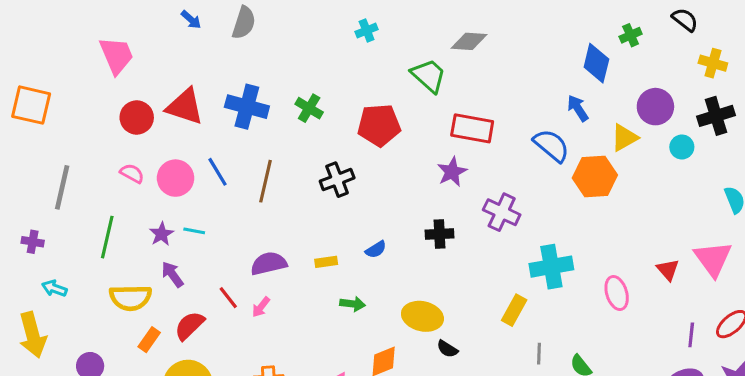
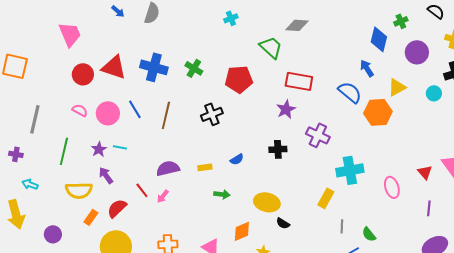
purple circle: (655, 107) -> (417, 52), moved
purple line: (691, 335) -> (429, 208), moved

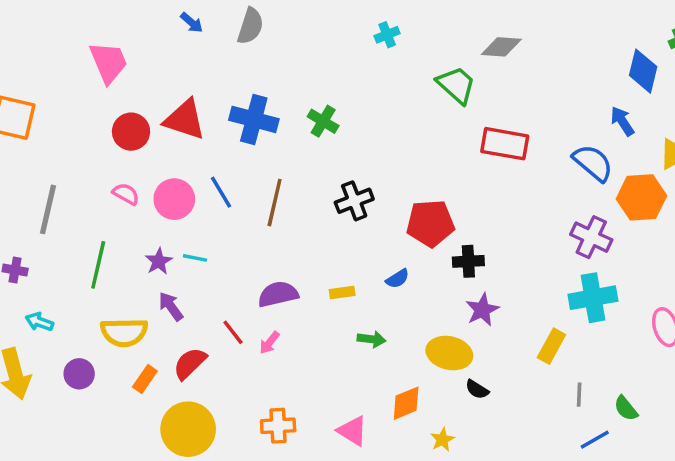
red pentagon: (239, 79) -> (430, 223), moved
purple star: (286, 109) -> (482, 310), moved
purple cross: (318, 135) -> (591, 237), moved
purple circle: (53, 234) -> (79, 374), moved

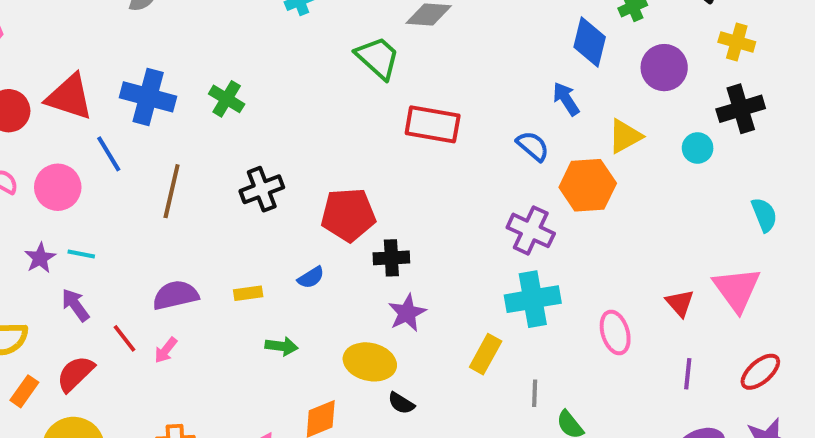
blue semicircle: (593, 163) -> (533, 146), size x0.7
blue line: (221, 192) -> (109, 154), moved
purple arrow: (171, 306) -> (75, 305), moved
gray line: (579, 395) -> (535, 393), moved

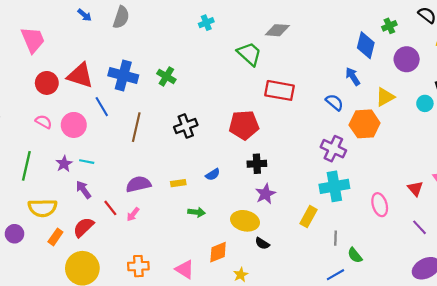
red pentagon: (348, 215) -> (244, 125), moved
purple line: (688, 374) -> (420, 227), turned -49

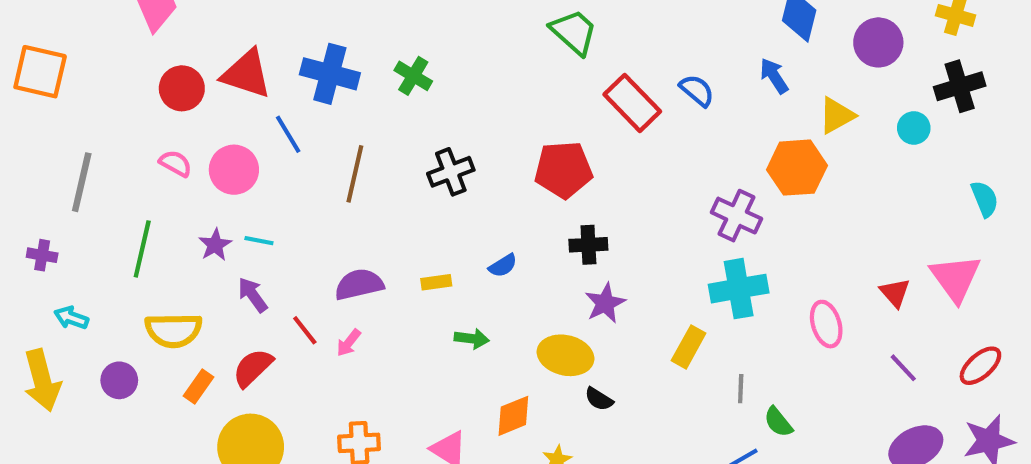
red rectangle: (279, 90) -> (632, 103), turned 36
blue semicircle: (334, 102) -> (697, 90), moved

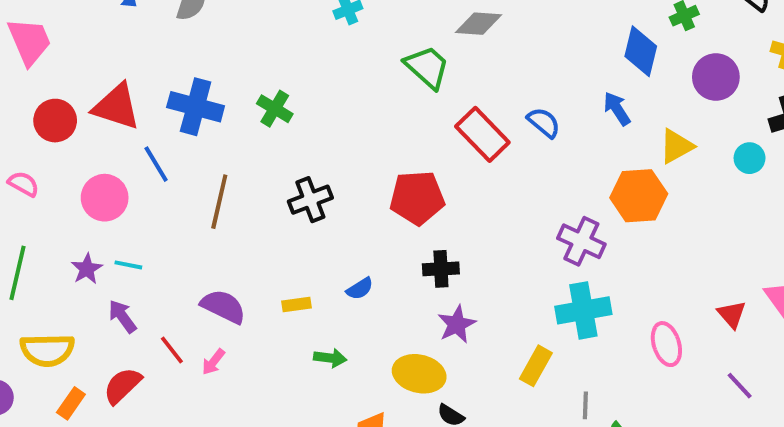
pink semicircle: (176, 163) -> (23, 184), moved
purple semicircle: (359, 284) -> (223, 306), turned 39

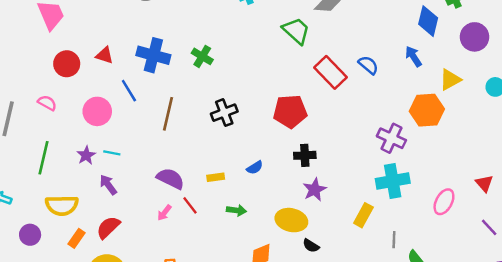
red triangle: (116, 107) -> (105, 55), size x0.6
pink ellipse: (666, 344) -> (444, 202), turned 45
red line: (172, 350) -> (190, 205), moved

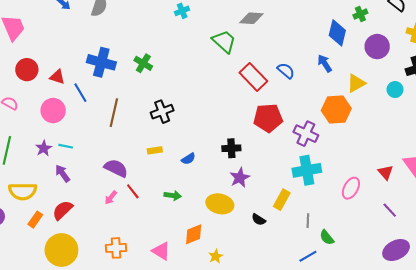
red triangle: (105, 55) -> (57, 77), moved
red pentagon: (290, 111) -> (268, 118), moved
yellow rectangle: (216, 177) -> (155, 150), moved
black semicircle: (311, 246) -> (259, 220), moved

